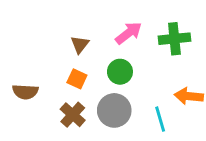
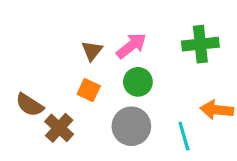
pink arrow: (129, 33) -> (131, 46), moved
brown semicircle: (25, 92) -> (30, 105), turned 30
brown cross: (73, 115) -> (59, 128), moved

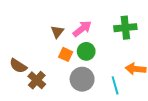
orange square: (89, 90) -> (66, 54), moved

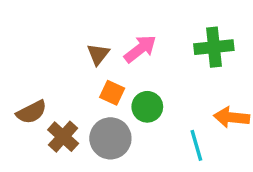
green circle: (86, 51) -> (147, 107), moved
brown semicircle: (18, 66) -> (31, 112), turned -60
gray circle: (82, 79) -> (110, 138), moved

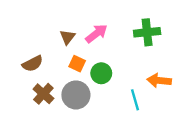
brown semicircle: (31, 112) -> (33, 64), moved

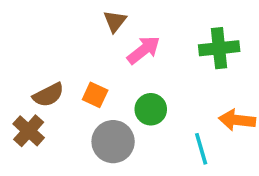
brown triangle: (68, 37) -> (115, 21), moved
orange square: (77, 64) -> (95, 95), moved
brown cross: (43, 94) -> (29, 131), moved

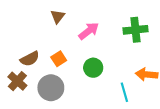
brown triangle: (115, 21) -> (58, 16), moved
orange square: (95, 95) -> (59, 59), turned 32
gray circle: (113, 142) -> (51, 88), moved

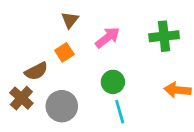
orange square: (59, 59) -> (64, 52), moved
cyan line: (124, 92) -> (120, 112), moved

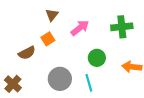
green circle: (113, 82) -> (97, 58), moved
brown cross: (21, 98) -> (13, 84), moved
gray circle: (62, 106) -> (60, 79), moved

